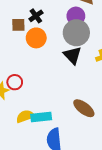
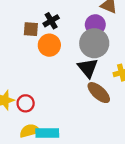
red circle: (15, 82) -> (26, 103), moved
brown ellipse: (84, 108) -> (99, 93), moved

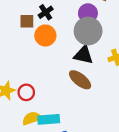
black triangle: (88, 68) -> (83, 55), turned -35
brown ellipse: (99, 93) -> (80, 80), moved

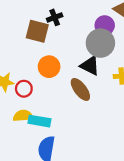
black cross: (46, 12) -> (55, 17), moved
brown square: (27, 21) -> (37, 31), moved, size x1.5
orange circle: (45, 36) -> (49, 67), moved

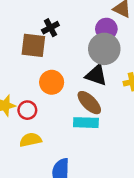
cyan rectangle: (39, 121) -> (86, 123), moved

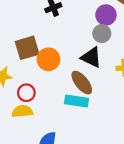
brown square: (33, 45) -> (27, 48), moved, turned -30
gray circle: (104, 49) -> (102, 34), size x0.6
red circle: (27, 110) -> (26, 93), moved

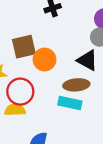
brown ellipse: (82, 83) -> (76, 85), turned -60
red circle: (26, 93) -> (20, 92), size x1.5

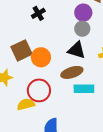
red circle: (20, 92) -> (39, 90), moved
cyan rectangle: (70, 103) -> (84, 89), moved

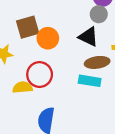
brown ellipse: (72, 72) -> (97, 62), moved

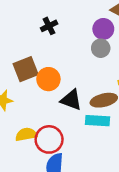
black triangle: (89, 37) -> (71, 100), moved
red circle: (40, 75) -> (49, 139), moved

